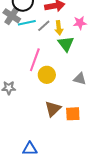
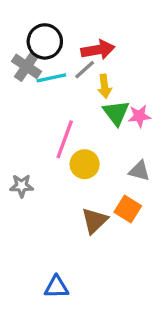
pink star: (80, 23) -> (139, 116), moved
gray line: (44, 26) -> (85, 70), moved
orange square: (73, 114) -> (128, 209), moved, turned 35

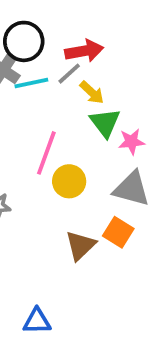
yellow arrow: (104, 86) -> (92, 92), turned -40
pink star: (139, 116) -> (131, 142), moved
gray triangle: (139, 171) -> (131, 189), size x1.5

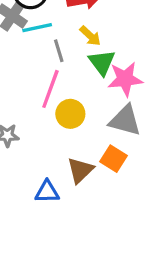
gray line: (69, 74) -> (59, 51), moved, turned -65
pink star: (131, 142) -> (125, 79), size x1.5
blue triangle: (37, 321) -> (47, 192), moved

